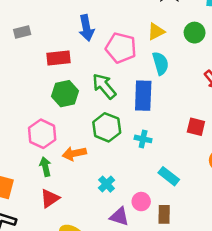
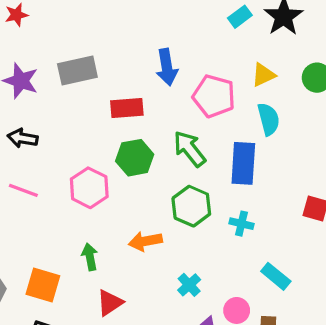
gray rectangle: (22, 32) -> (77, 70), size x1.6
pink hexagon: (42, 134) -> (89, 188), moved
green arrow: (45, 167) -> (90, 257), moved

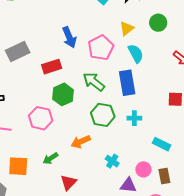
pink pentagon: (214, 96) -> (101, 48), turned -30
green arrow: (90, 257) -> (50, 158), turned -98
orange square: (43, 285) -> (18, 166), moved

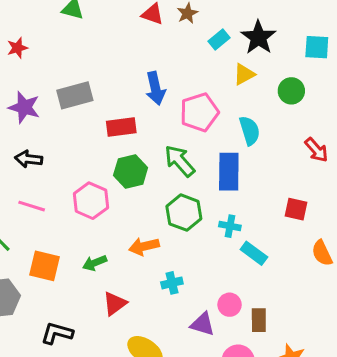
yellow triangle: (127, 28) -> (244, 74), moved
cyan rectangle: (162, 144) -> (254, 253), moved
cyan cross: (112, 161) -> (172, 283), moved, turned 32

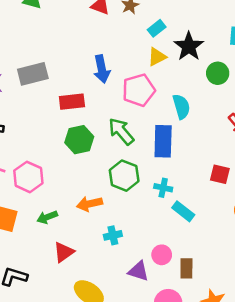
black star: (258, 37) -> (189, 46), moved
yellow triangle: (244, 74) -> (157, 57), moved
pink hexagon: (91, 201) -> (28, 177), moved

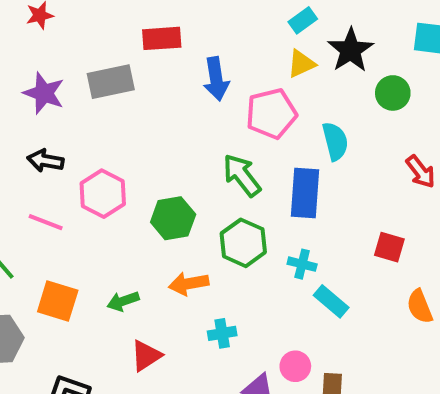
red rectangle: (72, 102) -> (162, 38), moved
green hexagon: (79, 140) -> (173, 218), moved
pink hexagon: (28, 177) -> (103, 194), moved

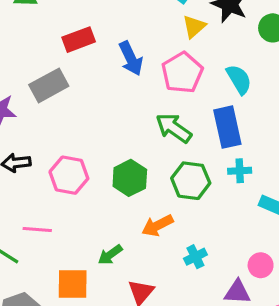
pink line: (46, 222) -> (37, 229), moved
cyan cross: (302, 264) -> (240, 171), moved
orange square: (58, 301) -> (73, 284), moved

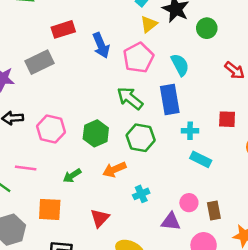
cyan cross: (240, 171) -> (190, 131), moved
green arrow: (110, 255) -> (72, 176), moved

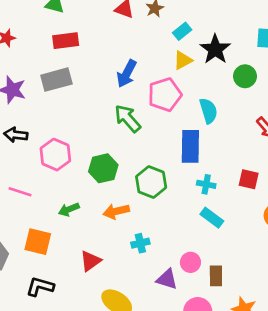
red rectangle: (63, 29) -> (66, 41), moved
blue arrow: (101, 45) -> (127, 74), turned 40
green arrow: (130, 98) -> (128, 119), moved

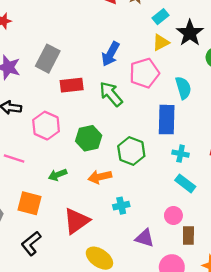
red rectangle: (66, 41) -> (72, 85), moved
gray rectangle: (56, 80) -> (48, 59), turned -48
red triangle: (90, 261) -> (76, 221), size x1.4
pink circle: (190, 262) -> (173, 215), moved
black L-shape: (40, 287) -> (31, 243), turned -55

